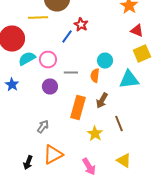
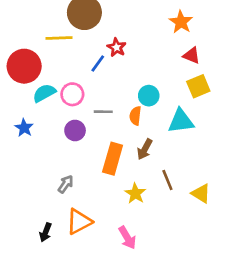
yellow triangle: (124, 160) -> (201, 193), moved

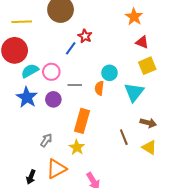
yellow line: (59, 38) -> (22, 22), moved
cyan triangle: (181, 121) -> (134, 92), turned -45
blue star: (24, 128) -> (27, 97), moved, size x1.5
brown arrow: (145, 149) -> (148, 123), moved, turned -105
yellow star: (135, 193) -> (77, 147), moved

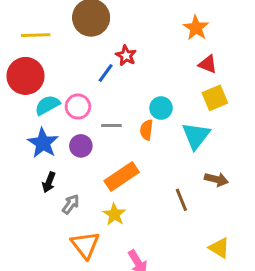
orange rectangle: (82, 121) -> (122, 176), turned 40
yellow triangle: (149, 147) -> (219, 248), moved
orange triangle: (56, 169) -> (85, 245), turned -40
black arrow: (31, 177) -> (49, 182), moved

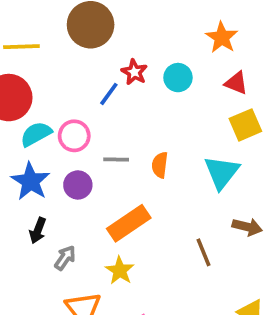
cyan circle: (161, 108) -> (178, 78), moved

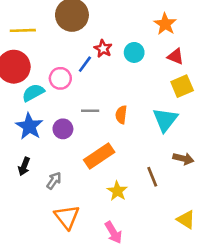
pink circle: (74, 136) -> (60, 78), moved
black arrow: (38, 231) -> (24, 166), moved
yellow star: (120, 271) -> (117, 191), moved

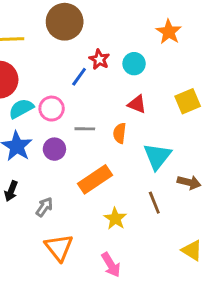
red triangle: (176, 56) -> (137, 104), moved
pink circle: (60, 78) -> (52, 109), moved
cyan triangle: (165, 120) -> (157, 156), moved

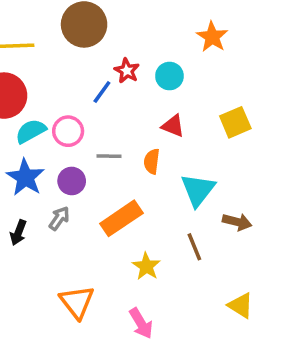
gray arrow: (44, 207) -> (59, 218), moved

